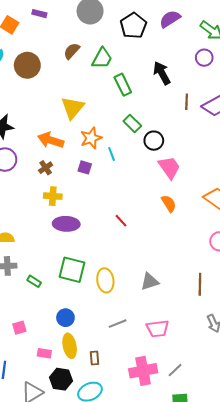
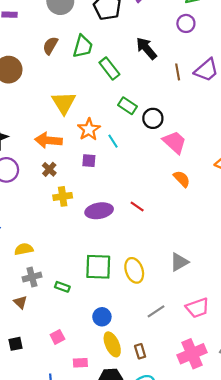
purple ellipse: (66, 224) -> (99, 211), moved
pink rectangle: (44, 353) -> (80, 363), moved

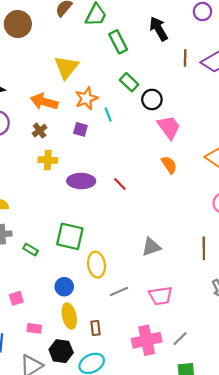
yellow ellipse: (134, 270) -> (96, 265), moved

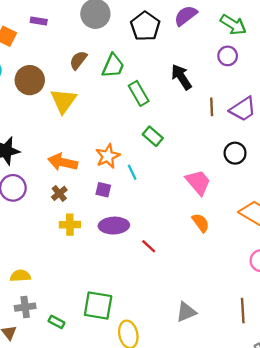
yellow triangle: (66, 67) -> (63, 101), moved
black circle: (152, 99) -> (235, 153), moved
purple ellipse: (81, 181) -> (114, 226), moved

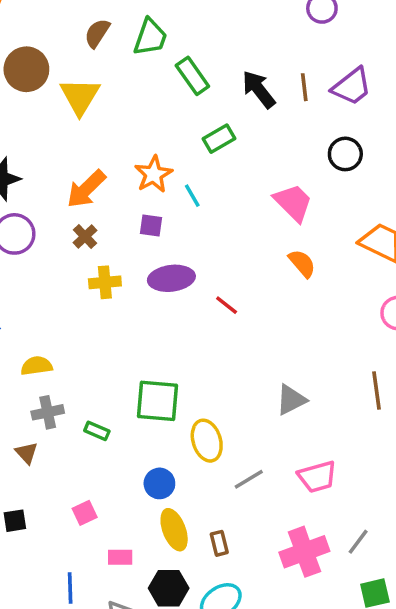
black arrow: (181, 77) -> (259, 89), moved
green rectangle: (153, 136) -> (219, 139), turned -66
orange arrow: (63, 162) -> (86, 189), turned -52

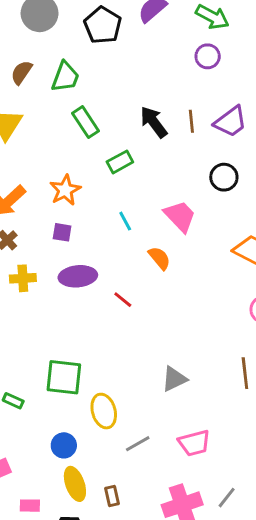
green rectangle: (192, 76) -> (86, 122), moved
cyan line: (192, 196) -> (125, 221), moved
orange semicircle: (302, 263) -> (159, 258), moved

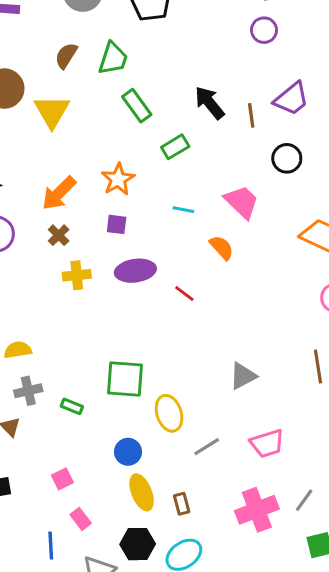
brown line: (191, 121) -> (251, 115), moved
cyan line: (125, 221) -> (183, 210), turned -48
pink rectangle: (30, 506) -> (81, 519), moved, turned 54

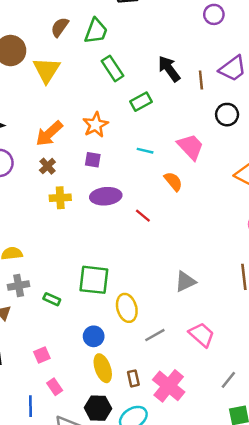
pink trapezoid: (267, 443) -> (202, 335), turned -124
pink cross: (257, 510) -> (169, 386), moved, turned -32

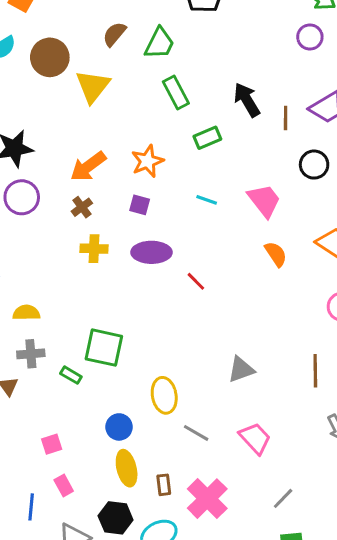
orange semicircle: (173, 181) -> (276, 254), moved
green square: (94, 280) -> (104, 348), moved
gray line: (155, 335) -> (196, 433), turned 54

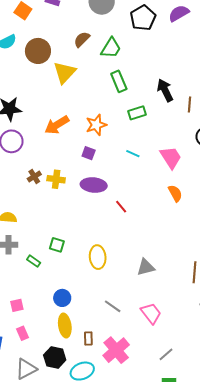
brown cross: (82, 207) -> (34, 176), moved
green square: (104, 348) -> (57, 245), size x0.6
yellow ellipse: (164, 395) -> (98, 257), moved

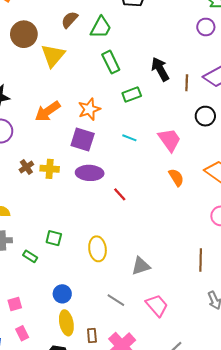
purple square: (89, 153) -> (83, 139), size x1.6
gray triangle: (146, 267) -> (141, 266), moved

